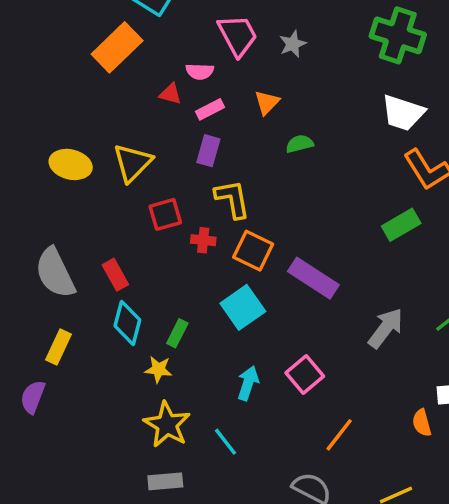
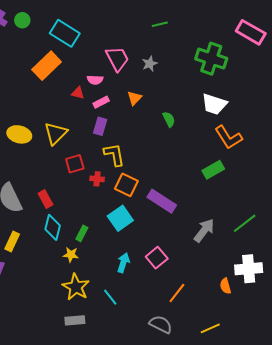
green semicircle: (300, 144) -> (169, 119), moved, turned 77

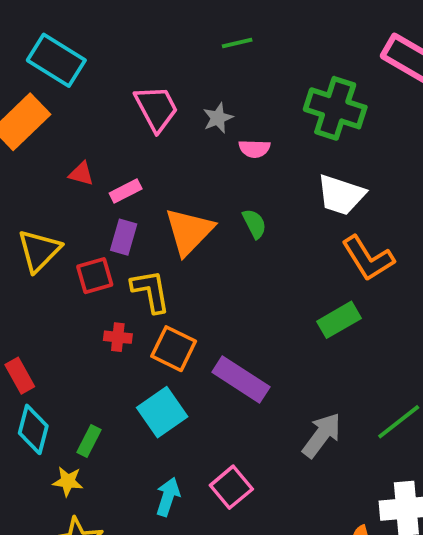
pink semicircle: (95, 80) -> (254, 149), moved
orange triangle: (134, 98) -> (189, 231), moved, size x1.8
red square: (75, 164) -> (95, 276), moved

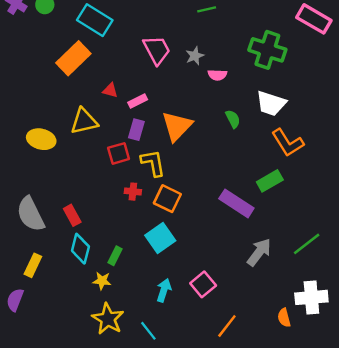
green semicircle: (254, 224) -> (233, 119), moved
yellow triangle: (39, 251) -> (84, 121), moved, turned 32
purple rectangle: (241, 379) -> (236, 203), moved

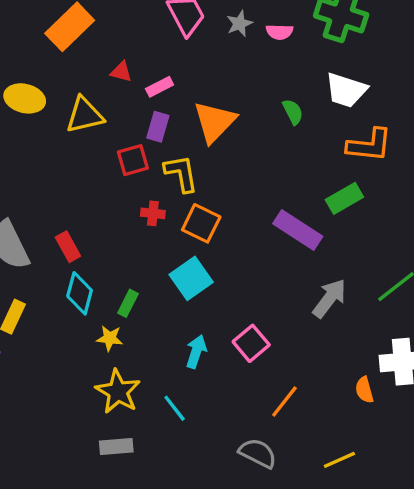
pink semicircle: (217, 75) -> (279, 32), moved
yellow ellipse: (41, 139) -> (25, 98), moved
orange L-shape: (288, 143) -> (369, 145), turned -52

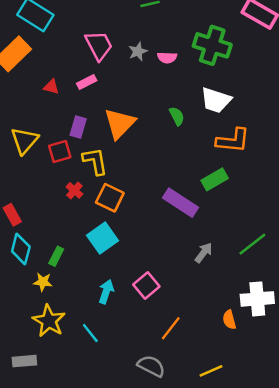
pink rectangle: (160, 87) -> (87, 82), moved
yellow triangle: (85, 115) -> (24, 140), moved, turned -36
red cross: (153, 213) -> (74, 190), turned 35
gray arrow: (329, 298) -> (204, 253), size x0.7
gray rectangle: (116, 447) -> (24, 361), moved

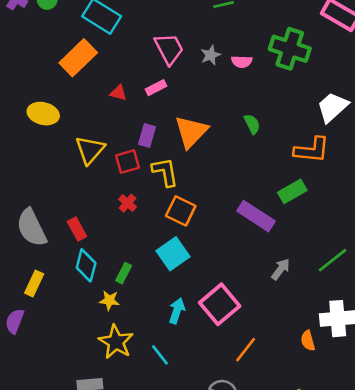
white trapezoid: (216, 100) -> (333, 107), moved, turned 120
red cross: (74, 190) -> (128, 203), moved
pink square: (146, 286) -> (220, 304), size x1.4

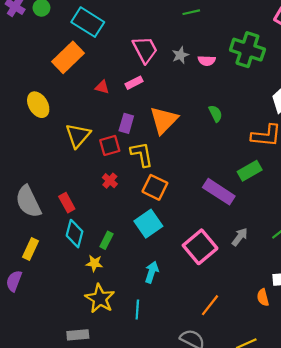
yellow ellipse: (43, 114) -> (38, 105), turned 45
pink square: (220, 304) -> (200, 247), moved
cyan line: (160, 355) -> (137, 310), turned 42

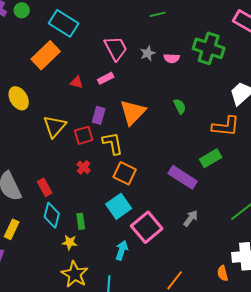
gray arrow: (240, 237) -> (191, 218), moved
green rectangle: (106, 240) -> (81, 221), turned -35
pink square: (200, 247) -> (147, 227), moved

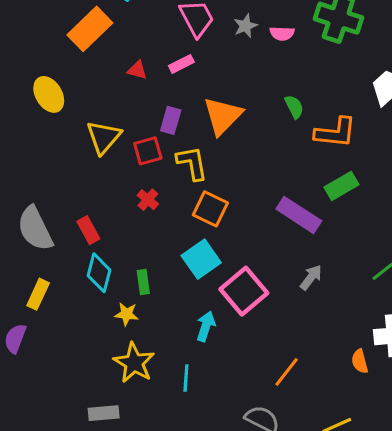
orange L-shape: (226, 126) -> (335, 133), moved

